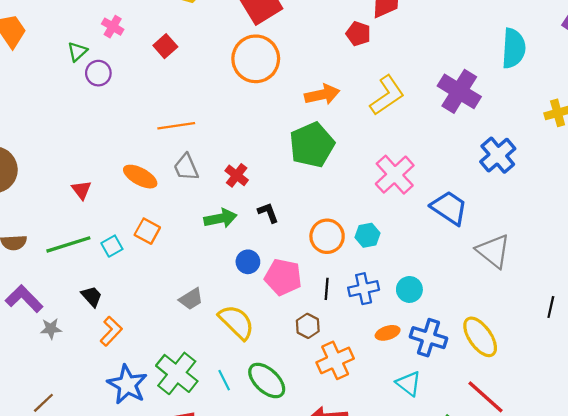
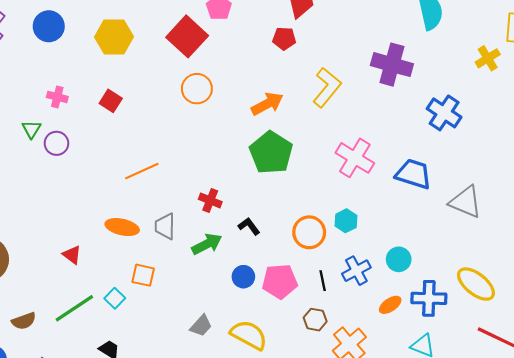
orange circle: (256, 59) -> (197, 89), size x0.7
gray trapezoid: (186, 167) -> (165, 226), moved, turned 40

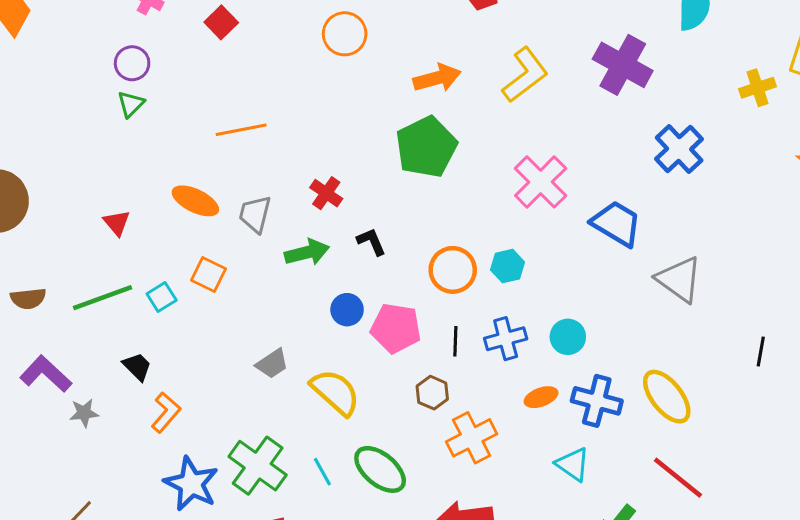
green triangle: (32, 129) -> (131, 104), moved

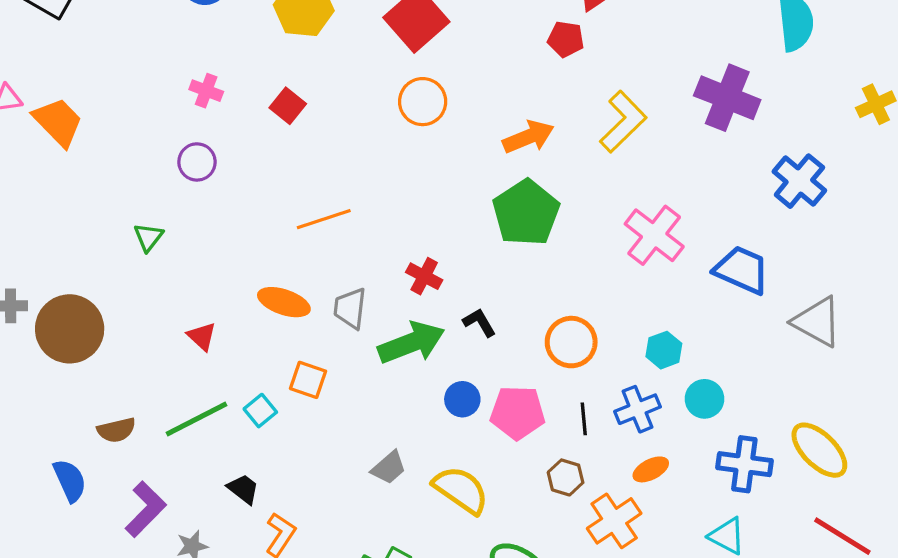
green triangle: (131, 104) -> (148, 237), moved
green arrow: (307, 252) -> (411, 343), size x1.4
cyan hexagon: (508, 266) -> (664, 350), moved
purple L-shape: (46, 374) -> (146, 509), turned 99
orange ellipse: (541, 397) -> (651, 469), moved

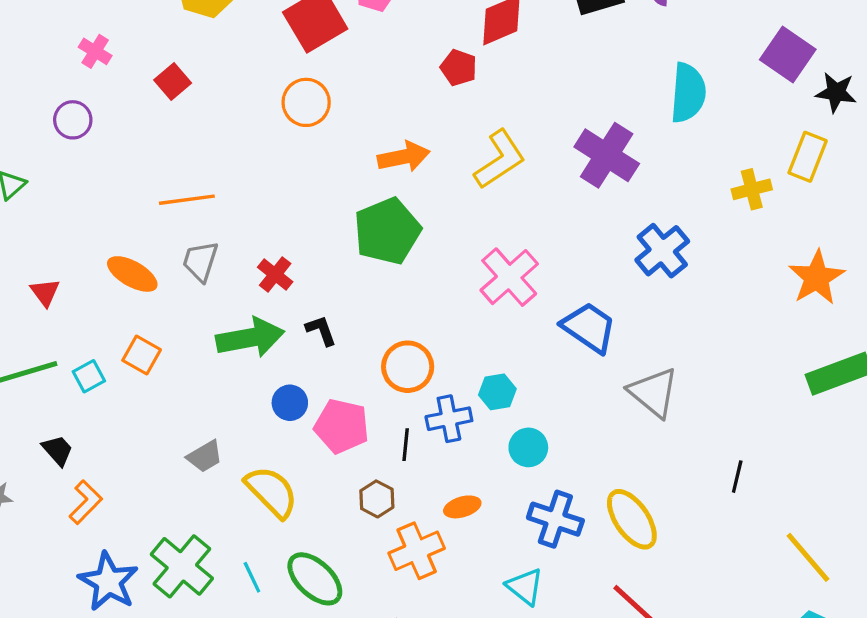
gray trapezoid: (350, 308) -> (200, 261), moved
blue cross: (638, 409) -> (449, 419), moved

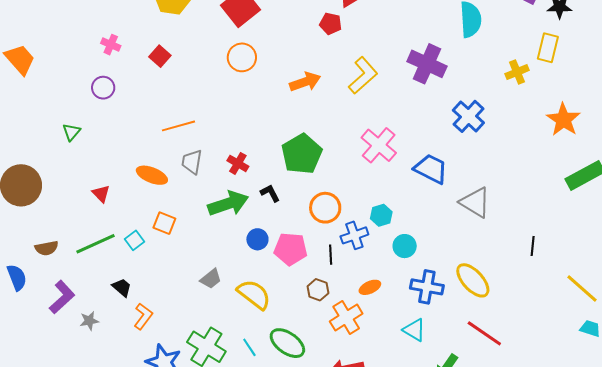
green pentagon: (387, 231) -> (302, 154), moved

